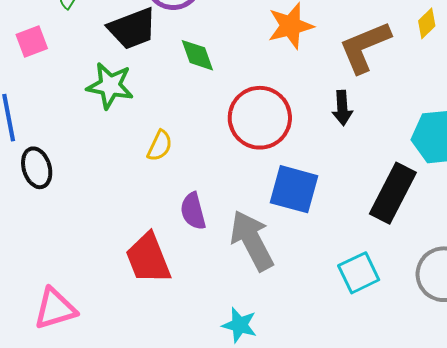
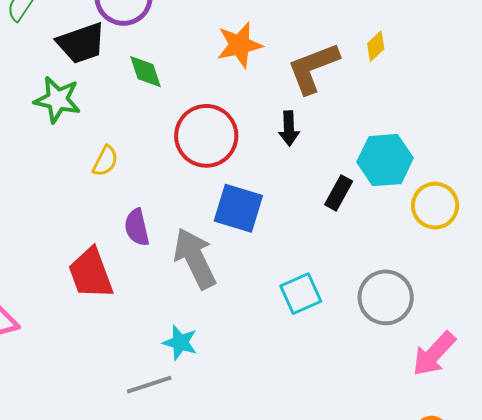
black rectangle: (393, 193) -> (339, 193), moved, size x0.6

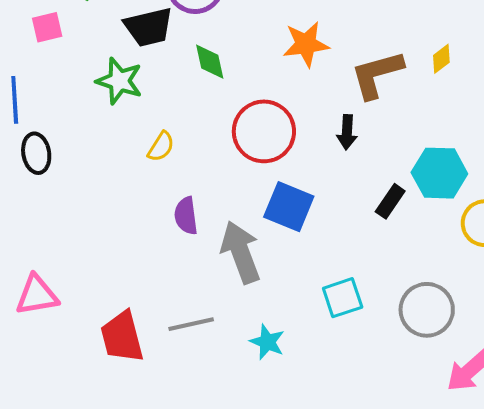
red trapezoid: (91, 273) -> (122, 337), moved
cyan star: (180, 343) -> (267, 342), moved
gray line: (149, 385) -> (191, 324), moved

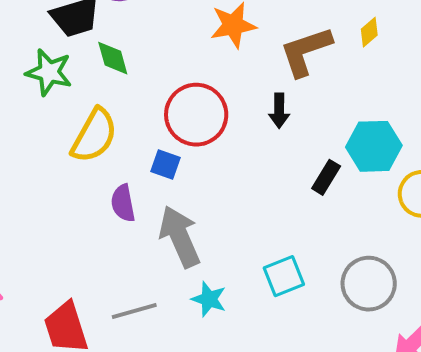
green diamond: (210, 62) -> (113, 58), moved
yellow semicircle: (161, 147) -> (94, 136), size x1.8
blue square: (289, 207) -> (166, 165), moved, size x0.6
cyan star: (267, 342) -> (209, 299), moved

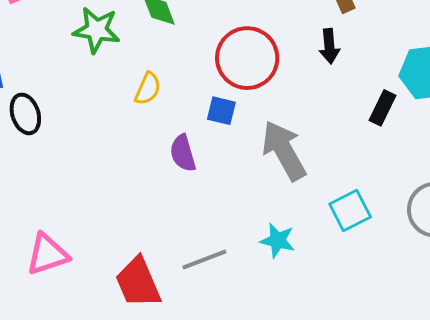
yellow semicircle: (94, 136) -> (148, 89), size x0.6
gray arrow: (180, 237) -> (284, 151), moved

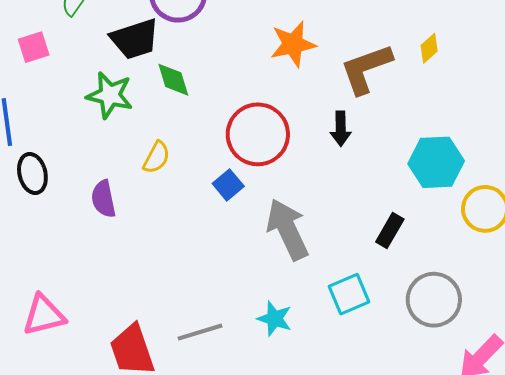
black rectangle: (382, 108) -> (390, 230), moved
blue square: (221, 111) -> (228, 185), turned 32
purple semicircle: (183, 153) -> (103, 199), moved

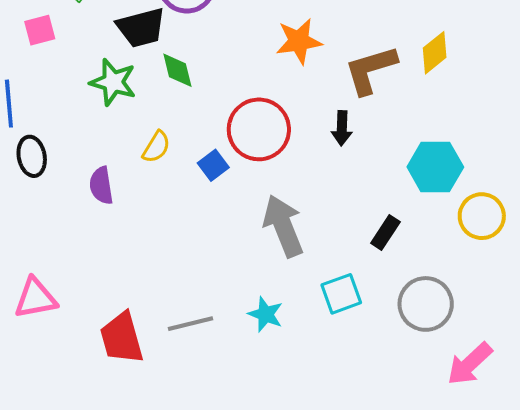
yellow diamond: (429, 48) -> (435, 53), size x1.4
blue square: (228, 185) -> (213, 165), moved

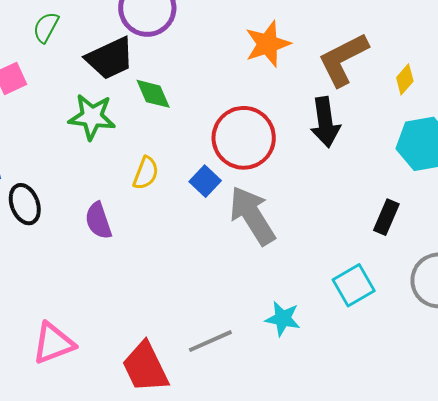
yellow diamond: (435, 53) -> (405, 79), moved, size x0.7
black arrow: (342, 128) -> (325, 122), size x1.4
gray arrow: (283, 226) -> (252, 216), moved

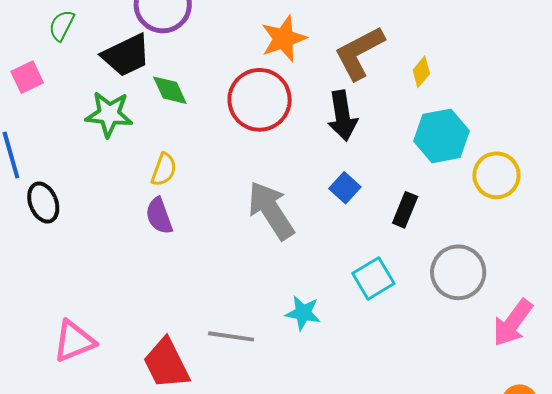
red circle: (244, 138) -> (260, 100), moved
blue square: (205, 181) -> (345, 188), moved
purple semicircle: (98, 221) -> (159, 216), moved
gray line: (210, 341) -> (231, 336), turned 33

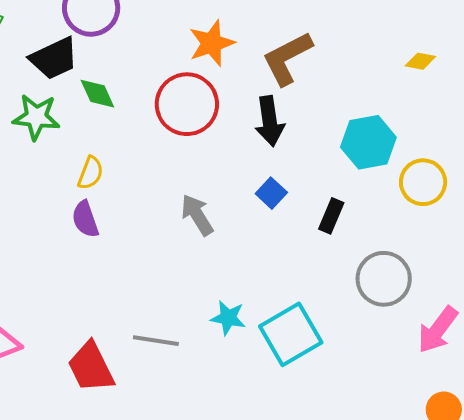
yellow diamond: (421, 72) -> (420, 61), moved, turned 60
gray arrow: (271, 210) -> (197, 215), size x0.7
cyan square: (373, 278) -> (291, 334), moved, size x1.5

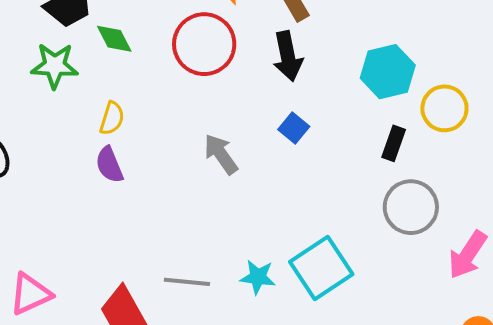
black rectangle: (331, 216) -> (394, 143), moved
cyan star: (228, 318) -> (258, 277), moved

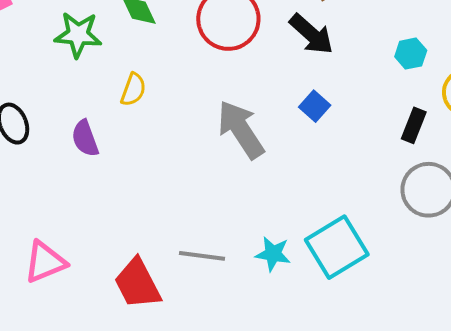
black arrow: (288, 56) -> (311, 34), turned -39
cyan hexagon: (388, 72) -> (411, 54), size x0.6
gray arrow: (221, 154) -> (241, 129), size x1.4
purple semicircle: (109, 165) -> (85, 138), moved

